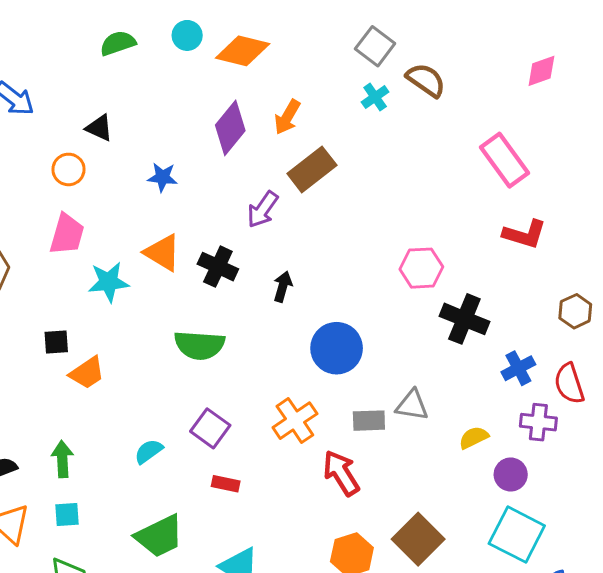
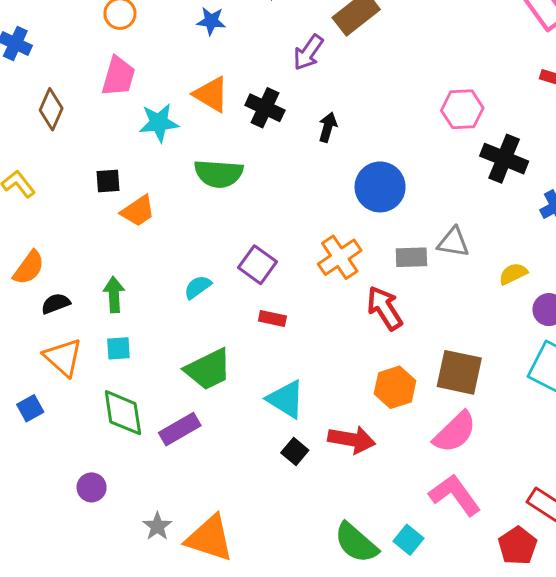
green semicircle: (199, 345) -> (219, 174), moved
brown square: (418, 539) -> (459, 372), turned -33

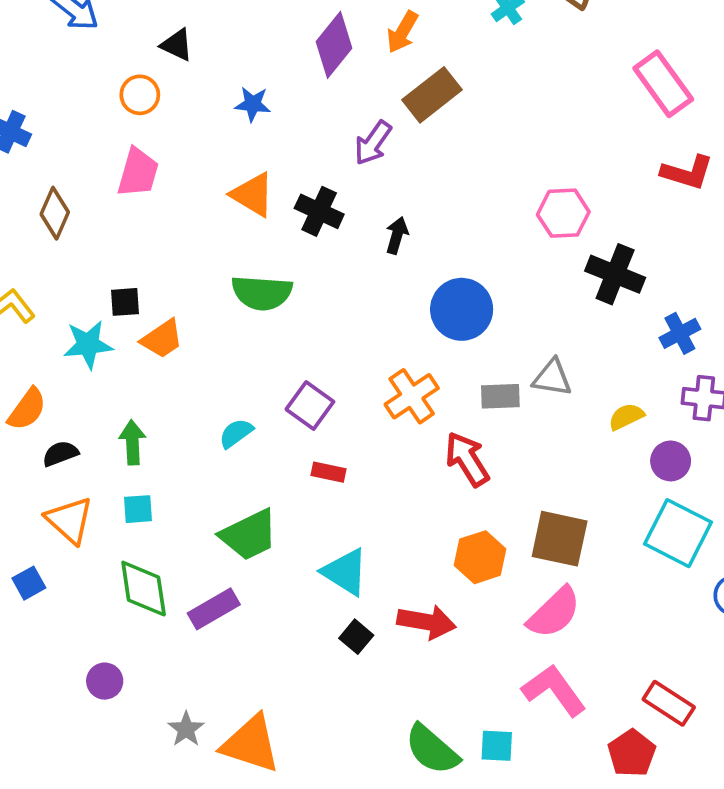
cyan star: (159, 123) -> (88, 344), moved
cyan square: (408, 540) -> (497, 746), turned -36

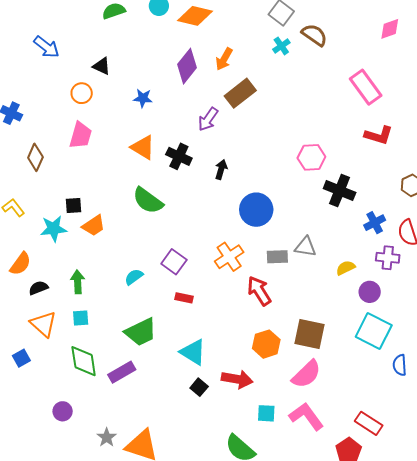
green semicircle: (262, 293) -> (148, 201), turned 32
cyan square: (497, 746) -> (266, 413), moved

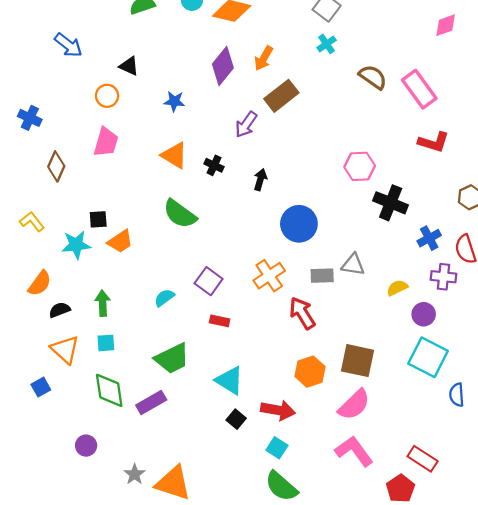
brown semicircle: (314, 35) -> (373, 77), moved
black cross: (179, 156) -> (214, 165), size x0.7
cyan square: (266, 413) -> (277, 448), moved, turned 30

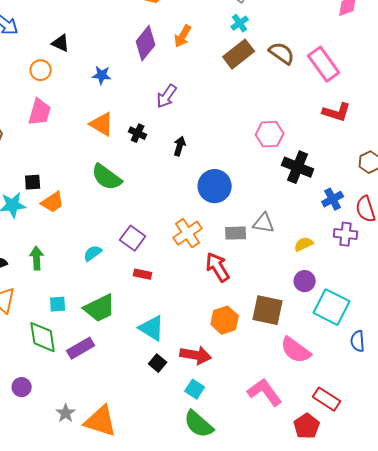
brown rectangle: (281, 96) -> (239, 54), moved
purple circle: (424, 314) -> (305, 281), moved
cyan square: (106, 343) -> (58, 304), moved
pink semicircle: (354, 405) -> (296, 350), moved, turned 80

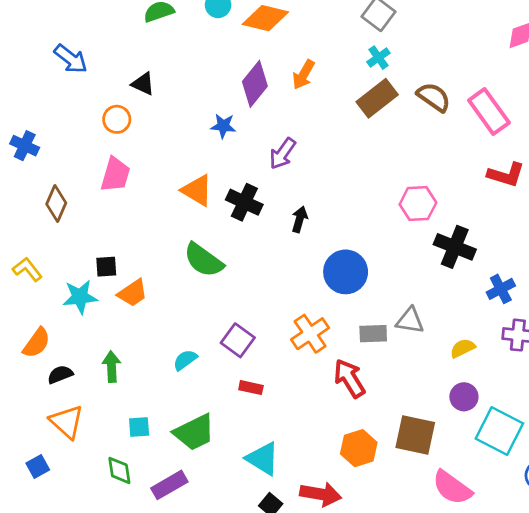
blue star: (102, 75) -> (223, 126), moved
black cross: (138, 133) -> (244, 202), size x1.5
green diamond: (43, 337) -> (119, 470), size x0.7

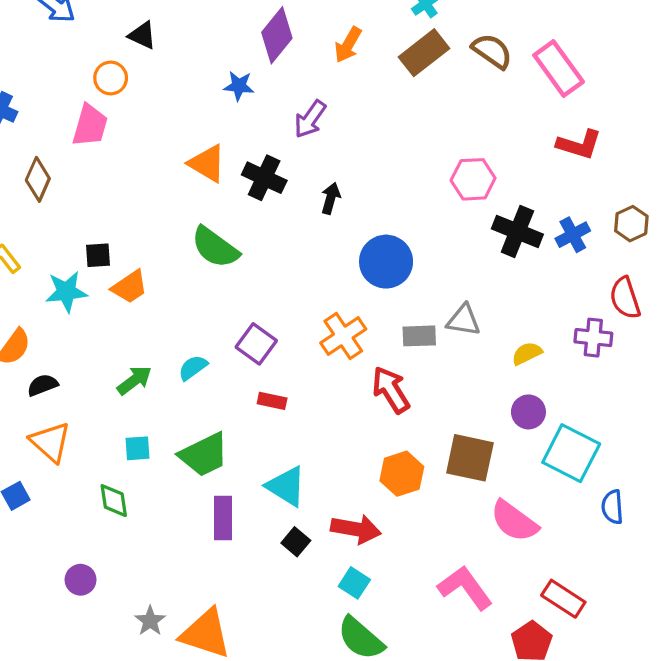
orange arrow: (304, 75) -> (348, 45), moved
pink trapezoid: (115, 175) -> (90, 125), moved
blue cross: (501, 289) -> (573, 235), moved
green arrow: (112, 367) -> (134, 380), moved, turned 56
purple rectangle: (169, 485) -> (223, 518), moved, turned -60

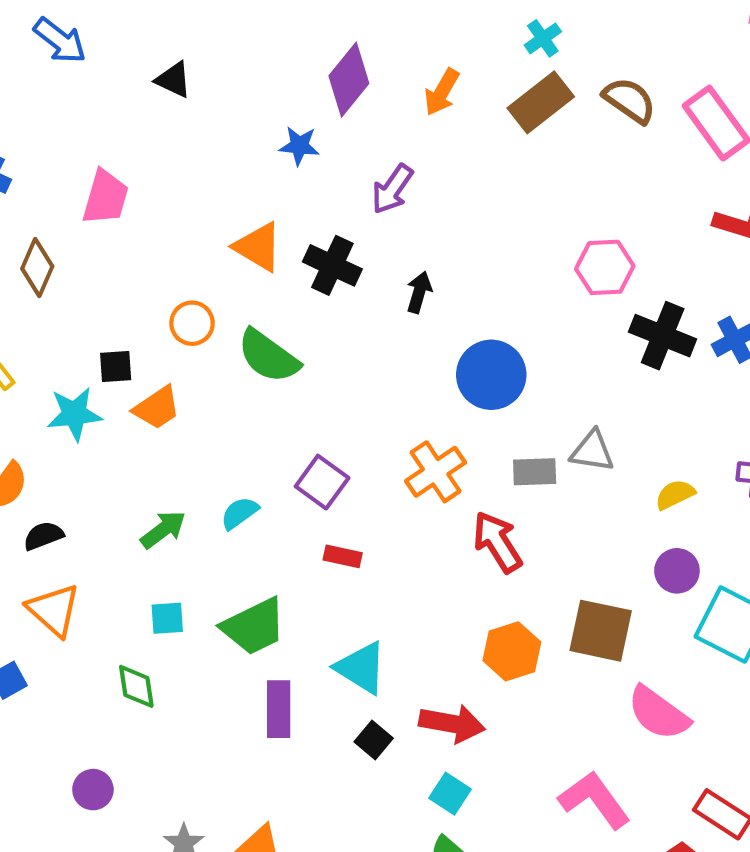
orange circle: (111, 78) -> (192, 323), moved

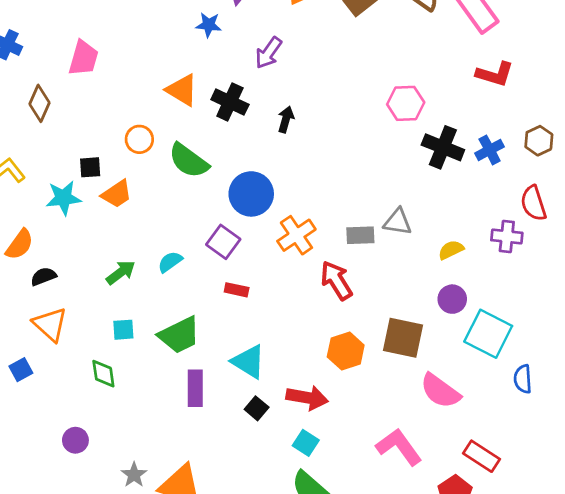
blue circle: (491, 375) -> (251, 194), moved

